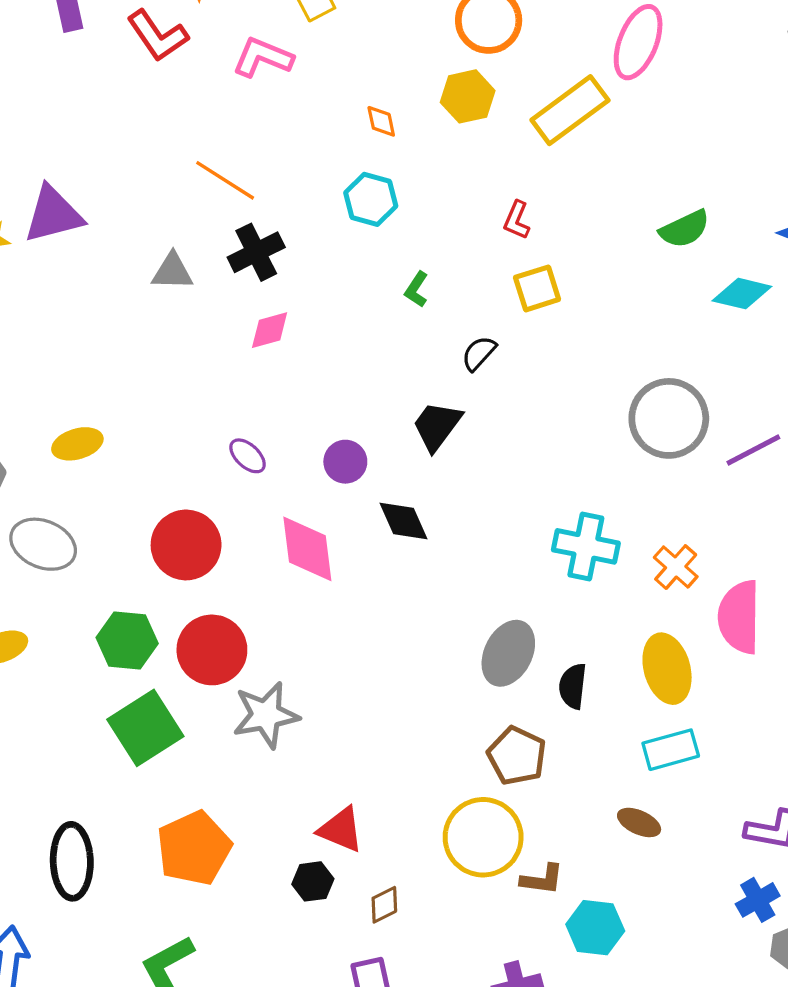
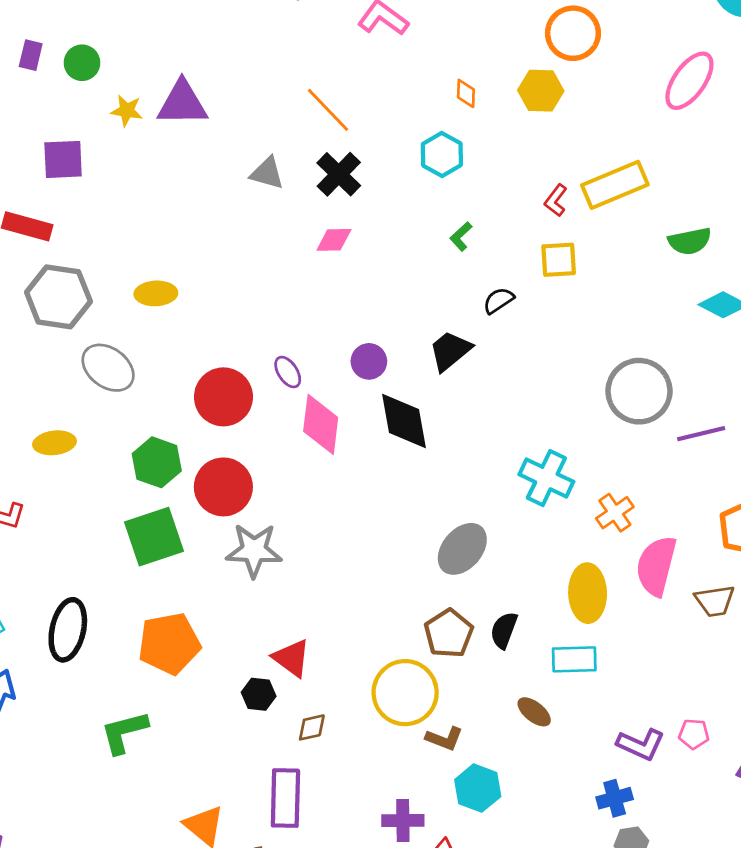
yellow rectangle: (570, 110) -> (615, 185), moved
black cross: (256, 252) -> (339, 174), turned -33
purple ellipse: (248, 456) -> (288, 372), moved
black diamond: (404, 521) -> (404, 421), size x1.4
black semicircle: (573, 686) -> (504, 630), moved

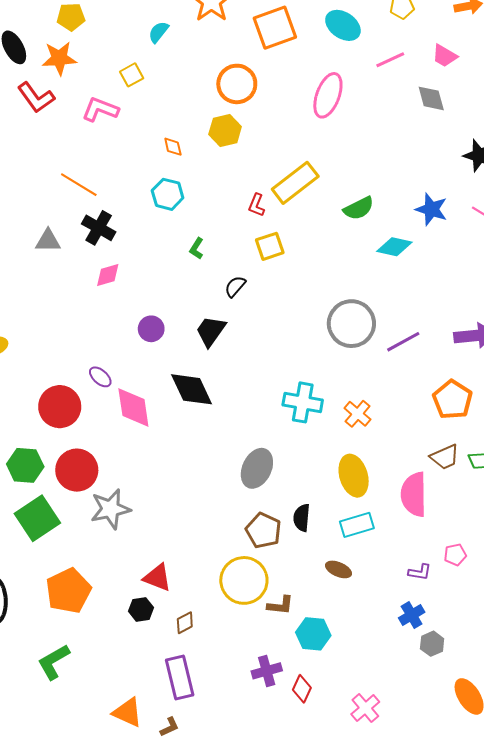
purple circle: (369, 361) -> (151, 329), moved
pink semicircle: (656, 566) -> (414, 494), moved
purple L-shape: (641, 744) -> (420, 572), size x0.7

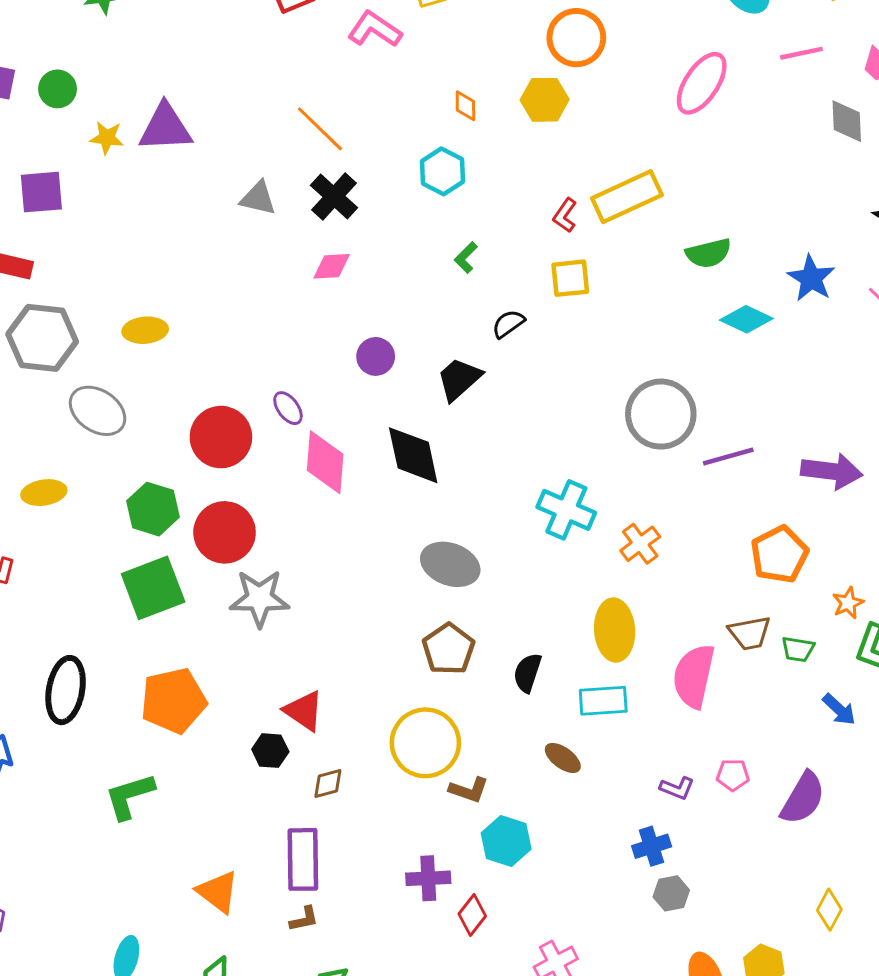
gray ellipse: (257, 468) -> (450, 564), moved, turned 72
brown pentagon: (263, 530) -> (448, 649), moved
brown L-shape: (169, 727) -> (304, 919), moved

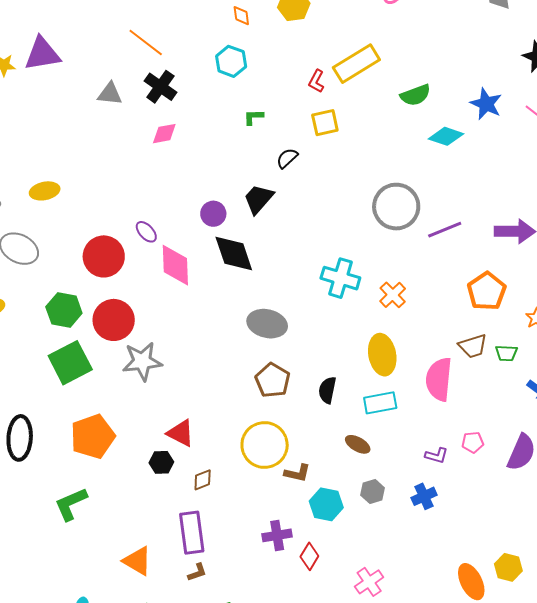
green L-shape: (466, 257) -> (253, 117), turned 50
purple circle: (376, 356) -> (213, 214), moved
gray hexagon: (671, 893) -> (373, 491), moved

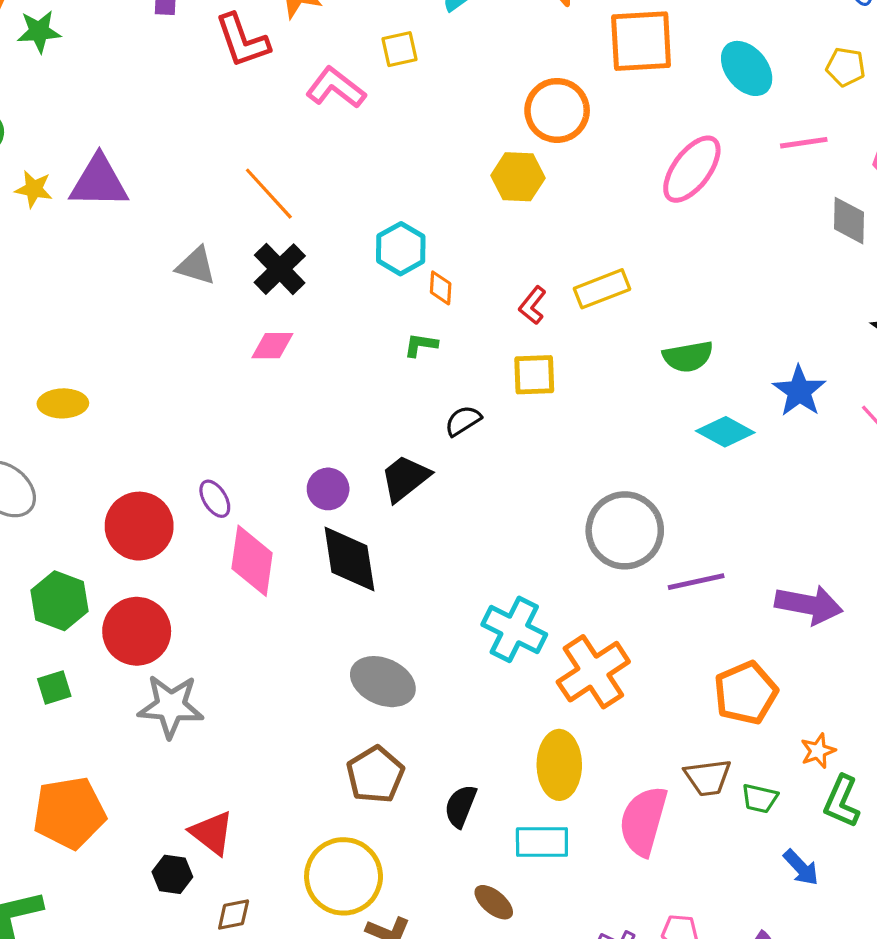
orange diamond: (241, 16) -> (441, 288), moved
yellow rectangle: (356, 64) -> (602, 289), size x0.7
orange cross: (393, 295) -> (593, 672), size x1.6
green square: (70, 363) -> (54, 687), size x0.5

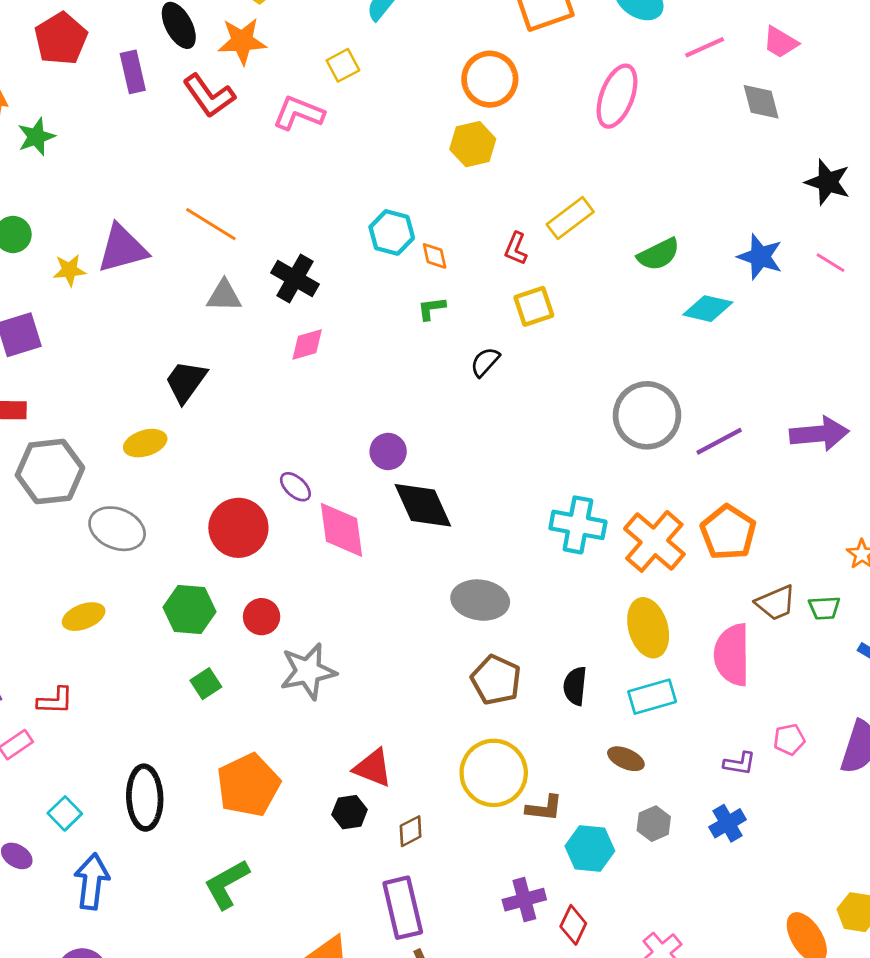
orange line: (269, 194) -> (211, 224), moved
black trapezoid: (405, 478) -> (186, 382), moved
red circle: (137, 631) -> (262, 617), size x0.6
orange pentagon: (746, 693) -> (728, 532), moved

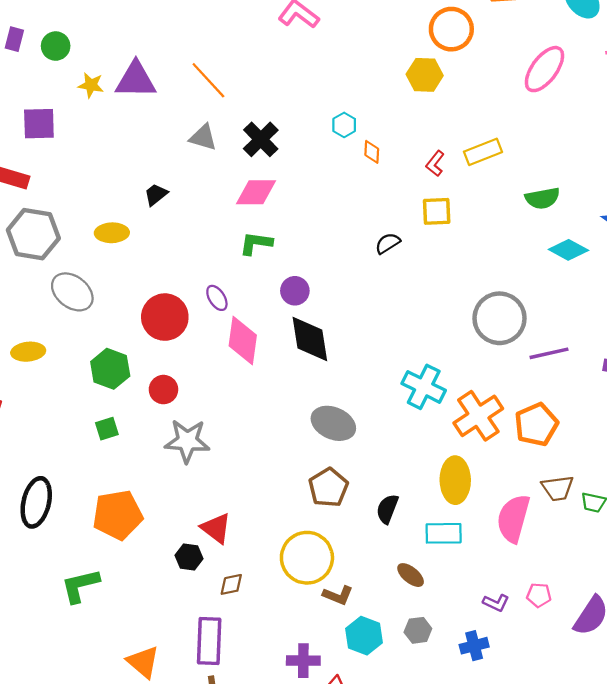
cyan hexagon: (392, 232) -> (344, 125), size x0.7
green L-shape: (431, 308) -> (256, 243), moved, size x1.4
pink diamond: (307, 345) -> (256, 192), size x1.4
black trapezoid: (186, 382) -> (156, 195), size x0.7

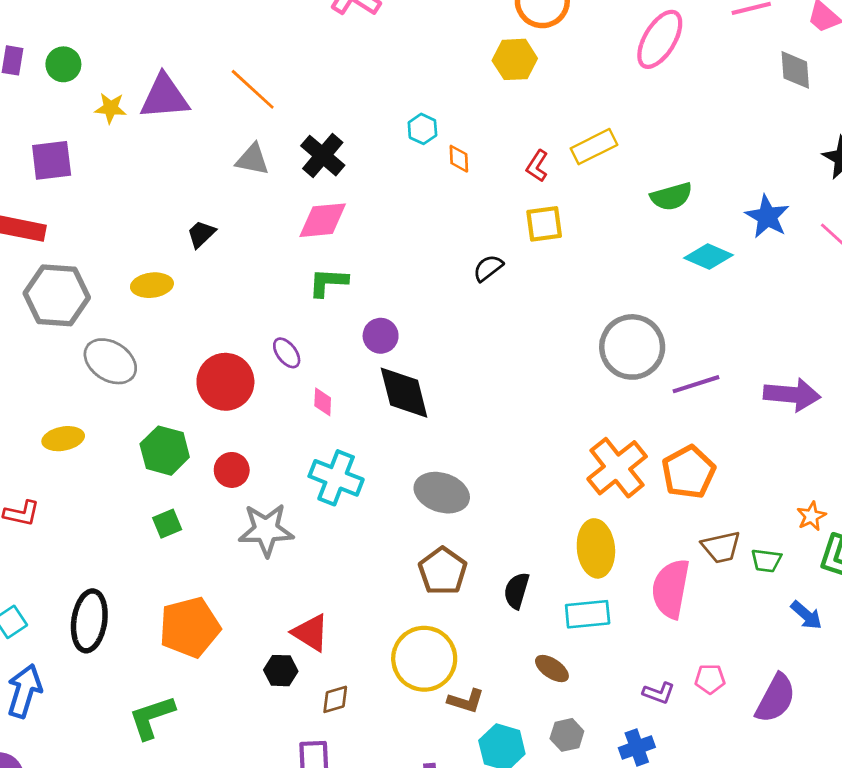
pink diamond: (243, 341) -> (323, 402), size x0.5
cyan cross: (424, 387) -> (336, 478), moved

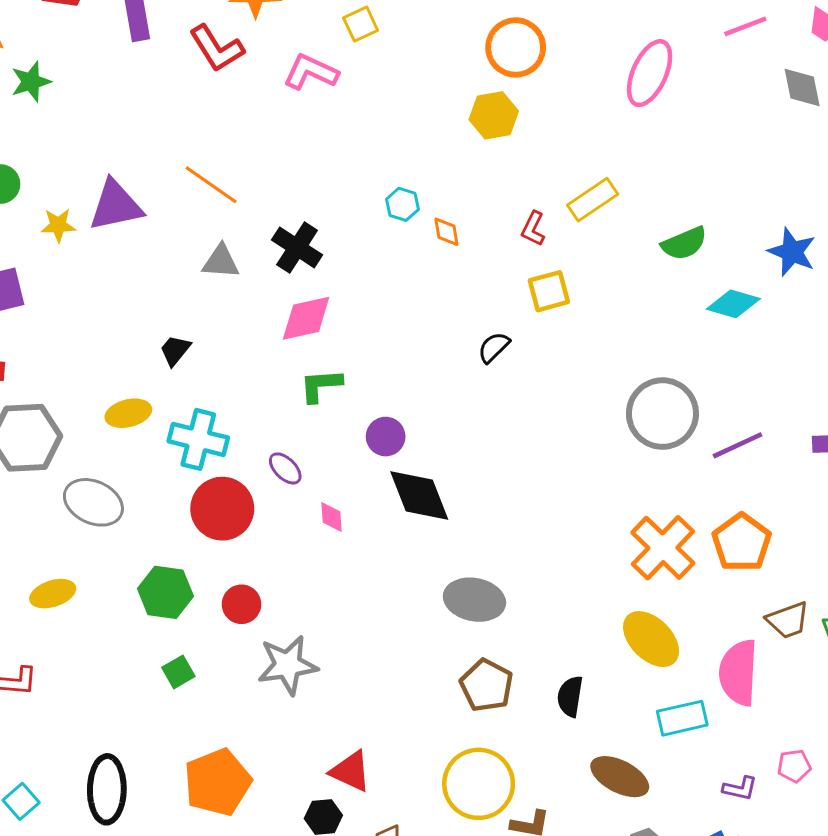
cyan cross: (336, 478) -> (198, 439), moved
yellow ellipse: (596, 548) -> (651, 639), turned -32
cyan rectangle: (588, 614) -> (682, 718), moved
brown ellipse: (552, 669) -> (620, 777), size x1.5

